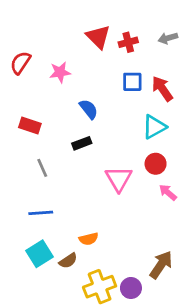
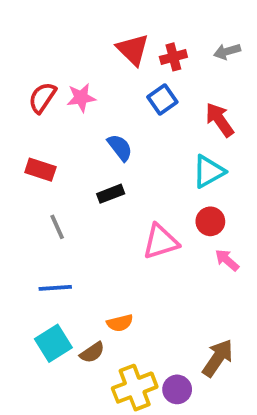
red semicircle: (20, 63) -> (42, 98), moved
blue square: (132, 82) -> (162, 99), moved, turned -35
pink triangle: (119, 179) -> (161, 242), turned 44

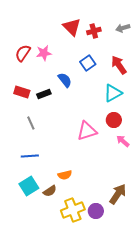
blue square: (162, 99) -> (88, 63), moved
black rectangle: (111, 194) -> (44, 94), moved

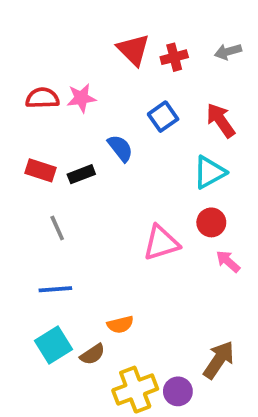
red semicircle: (23, 53) -> (42, 98), turned 54

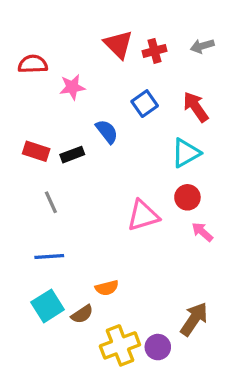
red semicircle: (42, 98) -> (33, 64), moved

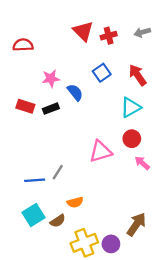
pink star: (72, 87) -> (51, 79), moved
gray line: (51, 202) -> (58, 172), moved, turned 56

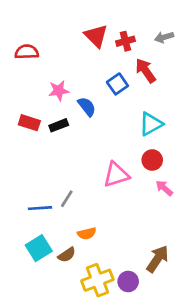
red arrow: (138, 75) -> (146, 71), moved

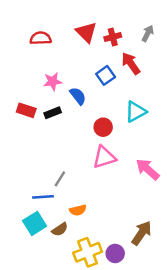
gray arrow: (164, 37) -> (148, 33), turned 133
red semicircle: (27, 52) -> (41, 38), moved
red circle: (152, 160) -> (103, 127), moved
pink arrow: (164, 188) -> (148, 169), size x1.5
blue line: (40, 208) -> (43, 197), moved

